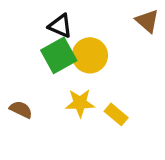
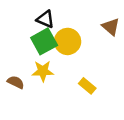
brown triangle: (147, 21) -> (111, 27), moved
yellow star: (80, 103) -> (43, 71), moved

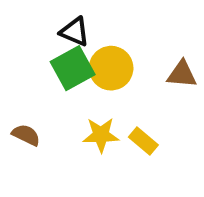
brown triangle: (111, 27) -> (182, 74), moved, turned -36
yellow star: (43, 71) -> (101, 135), moved

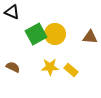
black triangle: (75, 32) -> (12, 12), moved

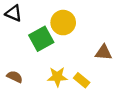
yellow circle: (55, 34) -> (63, 23), moved
brown triangle: (90, 37) -> (104, 53), moved

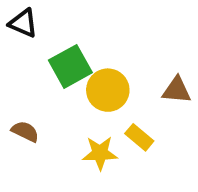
yellow circle: (63, 23) -> (108, 90), moved
yellow star: (57, 77) -> (100, 153), moved

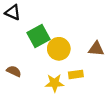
yellow rectangle: (139, 137) -> (76, 74), turned -48

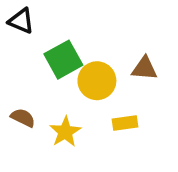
brown triangle: (96, 49) -> (144, 68), moved
yellow star: (55, 83) -> (65, 132), moved, turned -30

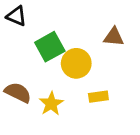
brown triangle: (144, 68) -> (114, 37), moved
brown semicircle: (23, 118) -> (18, 93), size x1.4

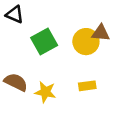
yellow circle: (76, 63) -> (86, 42), moved
yellow star: (51, 104) -> (45, 92), turned -30

